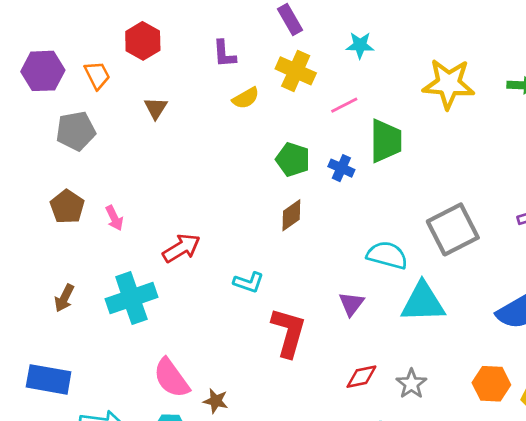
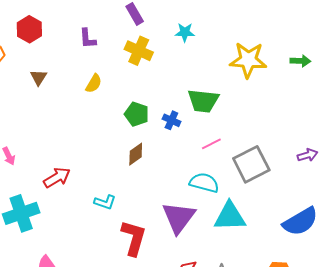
yellow semicircle: (246, 98) -> (94, 83), moved, turned -30
pink line: (344, 105) -> (211, 144), moved
green trapezoid: (386, 141) -> (203, 101), turned 96
purple triangle: (351, 304) -> (179, 217), size x1.8

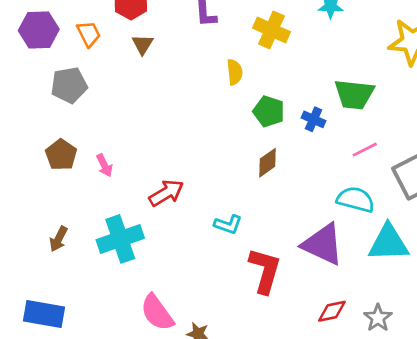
brown triangle: (38, 77) -> (143, 44), moved
yellow semicircle: (94, 83) -> (235, 72), moved, turned -36
purple triangle: (179, 217) -> (323, 244), turned -42

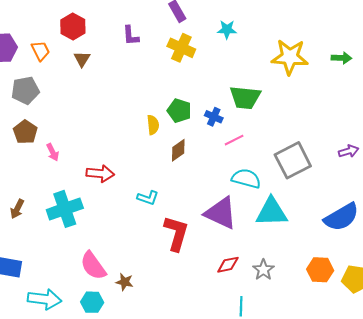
yellow semicircle: (235, 72) -> (153, 125), moved
pink line: (365, 150) -> (234, 140), moved
brown pentagon: (61, 155) -> (25, 132), moved
red arrow: (166, 193) -> (100, 173), turned 36

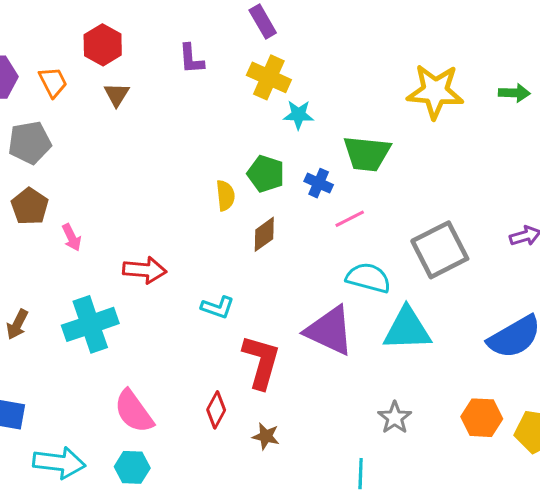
cyan star: (227, 30) -> (298, 115), moved
red diamond: (228, 265) -> (216, 410), moved, turned -50
brown star: (125, 282) -> (266, 436), moved

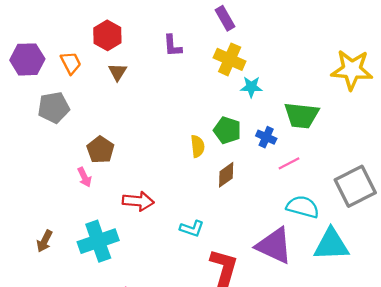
brown pentagon: (30, 206) -> (100, 150), moved

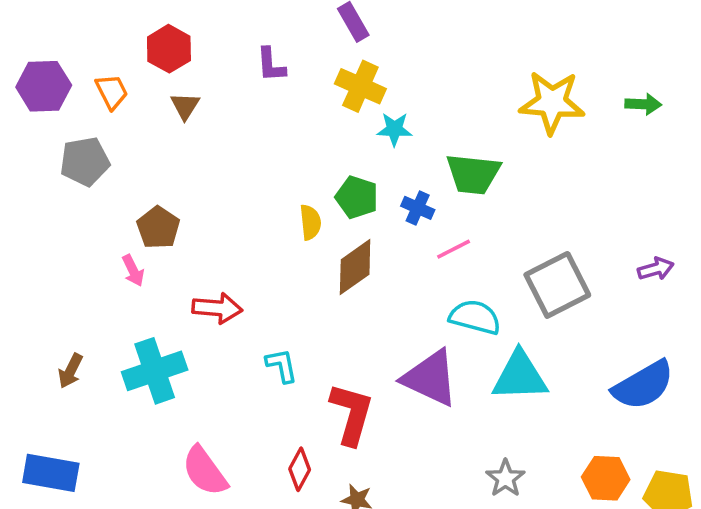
brown diamond: (226, 175) -> (355, 267), size x1.4
cyan L-shape: (192, 229) -> (282, 365), moved, turned -120

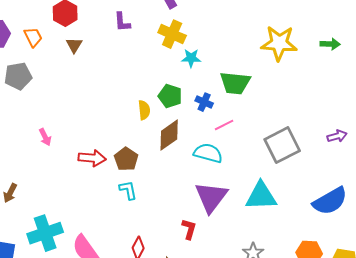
brown pentagon: (158, 228) -> (126, 159), moved
cyan semicircle: (475, 317) -> (208, 153), moved
cyan cross: (155, 371) -> (45, 233), moved
purple triangle: (430, 378) -> (211, 197), turned 42
red L-shape: (352, 414) -> (189, 229), moved, size x0.6

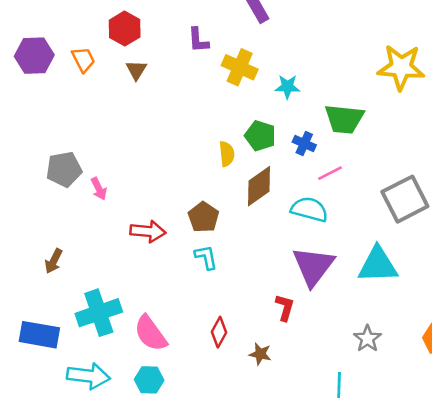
yellow cross: (172, 34) -> (240, 67), moved
gray pentagon: (18, 76) -> (64, 169), moved
red arrow: (92, 158) -> (148, 231), moved

